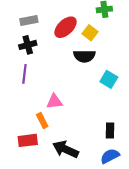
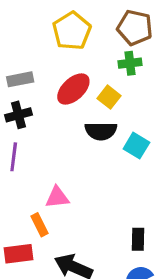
cyan square: (109, 79) -> (136, 146), moved

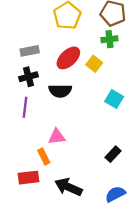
black semicircle: (101, 131) -> (60, 91), moved
black rectangle: (138, 239) -> (113, 154), moved, turned 42

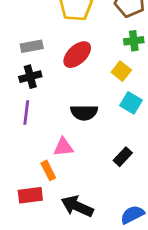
green cross: (109, 39) -> (134, 41), moved
yellow square: (94, 64) -> (121, 71), moved
black semicircle: (60, 91) -> (84, 113), moved
black rectangle: (113, 154) -> (123, 157), moved

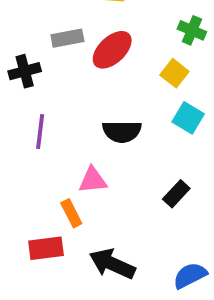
green cross: (134, 41) -> (192, 30), turned 30
gray rectangle: (32, 46) -> (67, 38), moved
black cross: (30, 77) -> (25, 71), moved

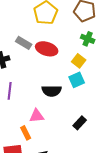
gray rectangle: (67, 38) -> (24, 43), turned 42
red ellipse: (112, 50) -> (47, 49), turned 60
cyan square: (188, 118) -> (77, 80), moved, turned 35

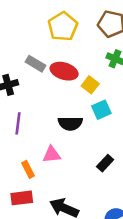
yellow square: (79, 61) -> (90, 85), moved
orange rectangle: (26, 133) -> (28, 169), moved

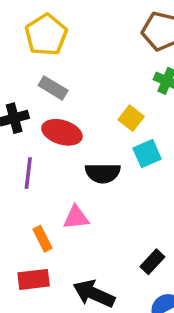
yellow pentagon: (63, 26) -> (46, 35), moved
red ellipse: (64, 71) -> (62, 132), moved
black rectangle: (105, 163) -> (152, 262), moved

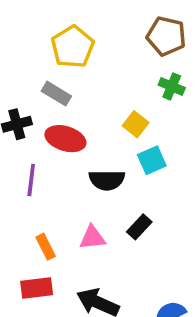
yellow pentagon: (46, 35) -> (73, 47), moved
pink triangle: (76, 217) -> (92, 238), moved
black rectangle: (152, 262) -> (139, 227), moved

